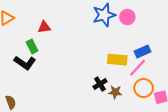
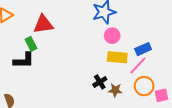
pink circle: (127, 17) -> (112, 36), moved
red triangle: (44, 27) -> (43, 24), size x1.5
black L-shape: (25, 63) -> (24, 60), turned -35

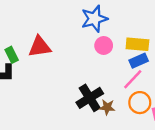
red triangle: (43, 24) -> (40, 47), moved
yellow rectangle: (117, 57) -> (137, 44), moved
black cross: (100, 82) -> (90, 98), size x1.6

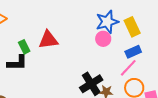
blue star: (94, 19) -> (107, 22), moved
yellow rectangle: (137, 44) -> (132, 27), moved, turned 60

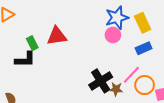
pink line: (128, 68) -> (131, 75), moved

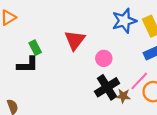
pink circle: (113, 35) -> (104, 58), moved
red triangle: (57, 36) -> (75, 40), moved, turned -45

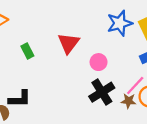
black L-shape: (28, 65) -> (20, 99), moved
brown star: (123, 96) -> (128, 101), moved

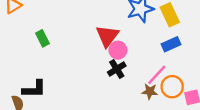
red triangle: (69, 43) -> (107, 36), moved
black cross: (102, 92) -> (117, 69), moved, size x0.7

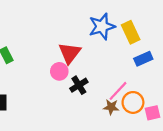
blue rectangle: (171, 44) -> (143, 59), moved
pink circle: (118, 50) -> (59, 71), moved

